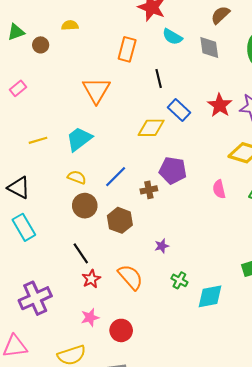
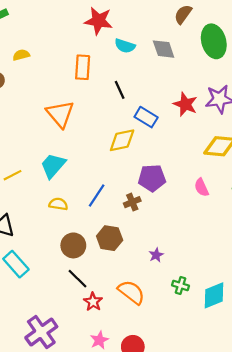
brown semicircle: (220, 15) -> (183, 14), moved
brown circle: (85, 206) -> (73, 245), moved

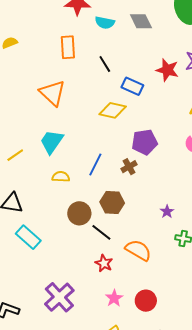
yellow diamond: (122, 140) -> (113, 110), turned 32
purple star: (156, 255) -> (167, 212), moved
black line: (77, 279) -> (101, 232), moved

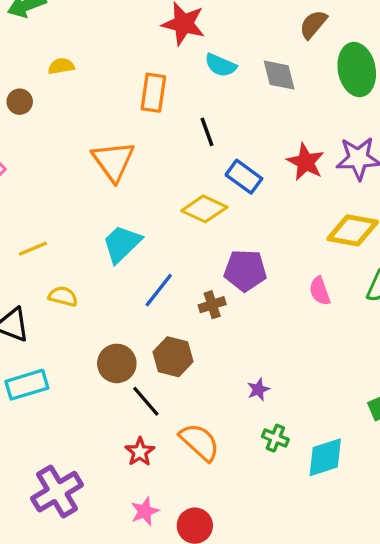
cyan trapezoid: (52, 142) -> (122, 244), moved
yellow semicircle: (61, 177) -> (63, 296), moved
cyan rectangle: (28, 237) -> (27, 385), turned -70

